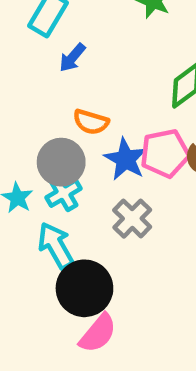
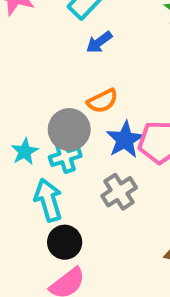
orange semicircle: (91, 122) -> (103, 101), turned -56
black circle: (84, 288) -> (65, 242), size x0.7

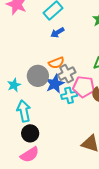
blue star: (125, 140) -> (55, 84), moved
cyan cross: (65, 157) -> (69, 95), moved
gray cross: (119, 192) -> (67, 74), moved

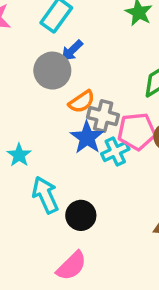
gray cross: (67, 74) -> (103, 116), turned -36
gray circle: (38, 76) -> (52, 71), moved
black circle: (30, 133) -> (81, 215), moved

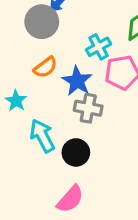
orange semicircle: (82, 102) -> (45, 67), moved
gray cross: (103, 116) -> (88, 108), moved
cyan cross: (115, 152) -> (99, 47), moved

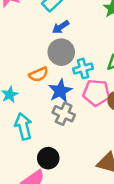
gray circle: (42, 22) -> (61, 52), moved
black circle: (76, 152) -> (48, 158), moved

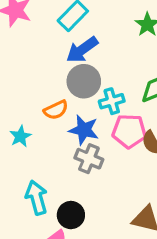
blue arrow: (61, 27) -> (82, 50), size x1.5
blue star: (60, 91) -> (84, 130), turned -30
cyan arrow: (23, 126) -> (36, 198), moved

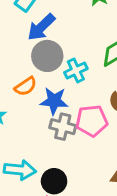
pink pentagon: (129, 131) -> (92, 121), moved
cyan arrow: (36, 198) -> (20, 170), turned 120

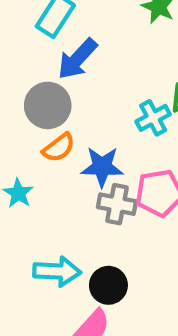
gray circle: (47, 56) -> (48, 105), moved
cyan cross: (76, 70) -> (153, 118), moved

